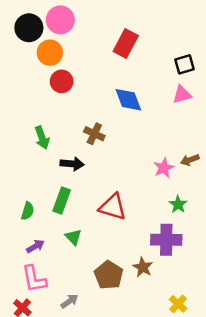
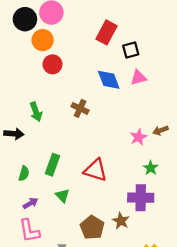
black square: (185, 64) -> (131, 50), moved
pink triangle: (182, 94) -> (138, 78), moved
black arrow: (72, 164) -> (14, 134), moved

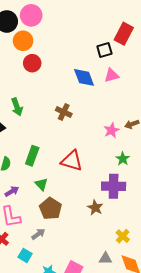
red rectangle: (107, 32) -> (124, 34), moved
brown cross: (80, 108) -> (64, 112), moved
brown pentagon: (92, 227) -> (50, 209), moved

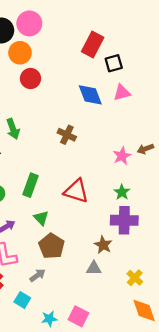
red rectangle: (124, 34) -> (93, 45), moved
green star: (123, 159) -> (122, 192), moved
gray triangle: (105, 258) -> (94, 268), moved

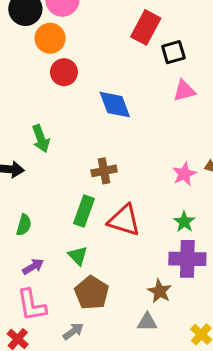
blue diamond: (90, 95) -> (115, 105), moved
brown cross: (67, 135) -> (104, 171), moved, turned -36
green rectangle: (31, 185) -> (84, 211), moved

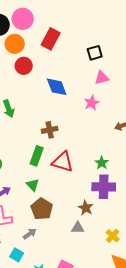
red rectangle: (146, 27) -> (51, 39), moved
pink star: (184, 174) -> (92, 103), moved

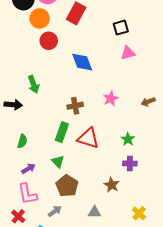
pink star: (92, 103) -> (111, 99), moved
purple cross: (104, 187) -> (130, 164), size x0.6
gray triangle: (78, 228) -> (94, 212), moved

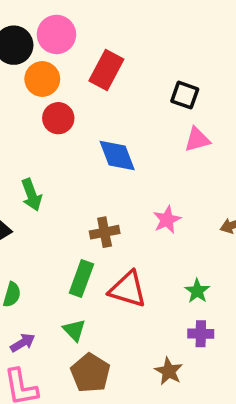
black square: (121, 28) -> (185, 95), turned 35

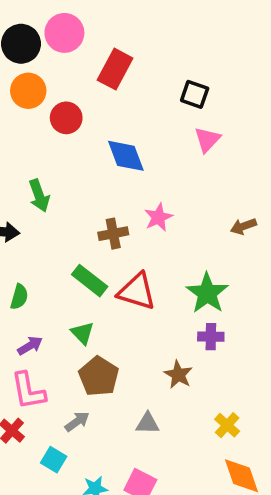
orange circle: (42, 79) -> (28, 91), moved
pink triangle: (197, 140) -> (207, 140), turned -32
pink star: (167, 220) -> (158, 217), moved
green rectangle: (81, 279) -> (90, 281), turned -72
green star: (197, 291) -> (207, 293), size x1.6

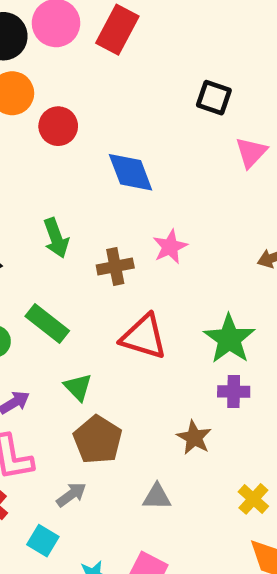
red rectangle: (115, 69) -> (117, 30), moved
pink triangle: (207, 140) -> (251, 152), moved
green arrow: (39, 196) -> (56, 238), moved
green rectangle: (90, 281) -> (47, 324), moved

